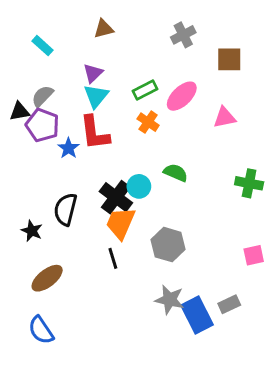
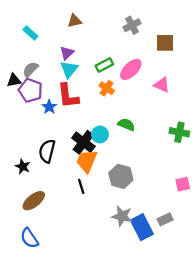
pink triangle: (225, 118) -> (162, 85), turned 35

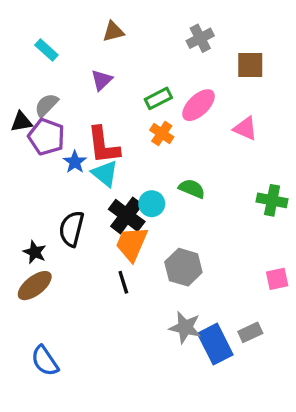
cyan triangle: (69, 69) -> (105, 174), moved, turned -30
brown ellipse: (34, 201) -> (35, 286), moved

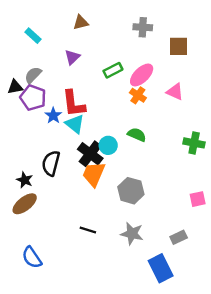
gray cross: (200, 38) -> (143, 27), turned 30
orange cross: (162, 133) -> (138, 95), moved
black line: (123, 282) -> (88, 230), moved, turned -56
blue rectangle: (215, 344) -> (161, 268), moved

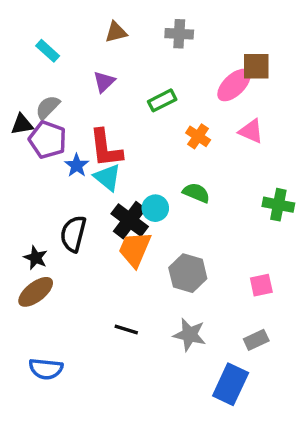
gray cross: (143, 27) -> (179, 34), moved
pink ellipse: (142, 75) -> (234, 85), moved
pink square: (198, 199) -> (261, 285), moved
blue semicircle: (32, 257) -> (46, 369), turned -50
blue rectangle: (161, 268) -> (231, 384), turned 52

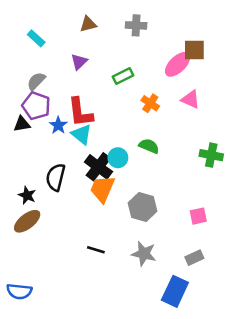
black triangle: (22, 124) -> (22, 124), moved
blue semicircle: (46, 369) -> (19, 291), moved

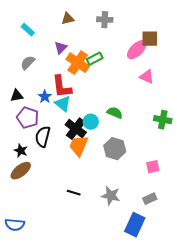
orange cross: (150, 103) -> (78, 63), moved, size x1.6
purple pentagon: (36, 106) -> (28, 118), moved
gray hexagon: (143, 207) -> (115, 149), moved

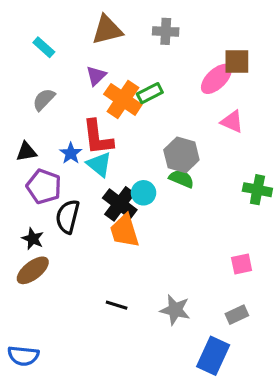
brown triangle: (68, 19) -> (107, 30), size x1.5
orange trapezoid: (79, 146) -> (125, 231), turned -40
gray hexagon: (115, 149) -> (181, 155), moved

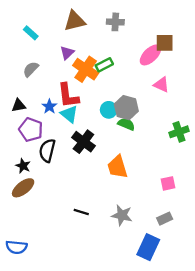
green cross: (257, 190) -> (179, 132), turned -30
cyan circle: (144, 193) -> (109, 110), moved
orange trapezoid: (125, 231) -> (118, 167), moved

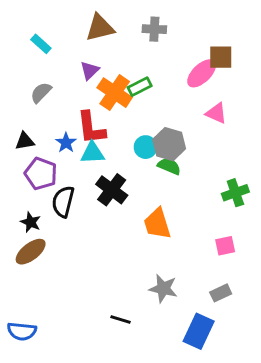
cyan triangle: (69, 114) -> (93, 153), turned -42
green cross: (179, 132) -> (235, 193), moved
black line: (81, 212) -> (121, 319), moved

